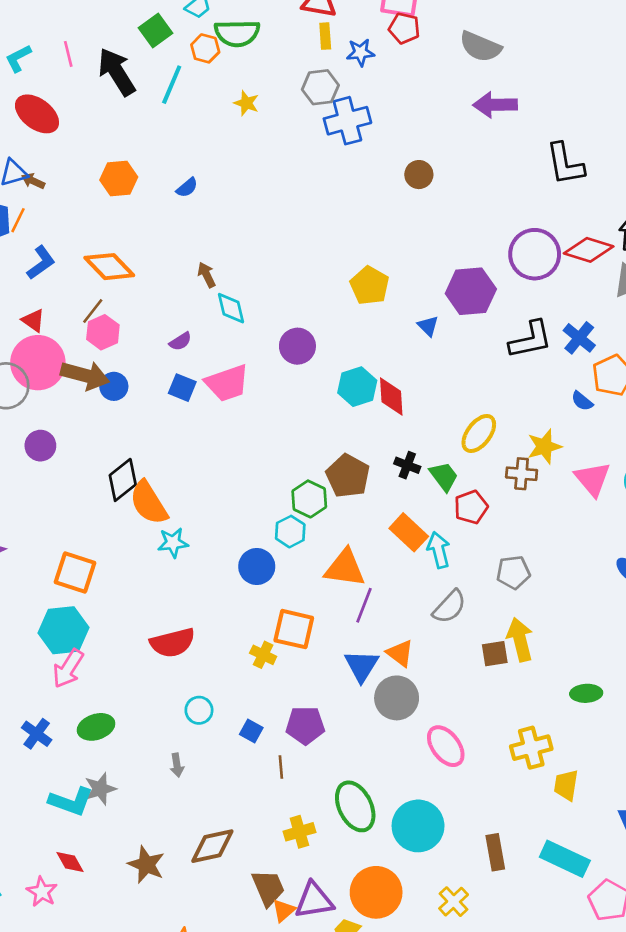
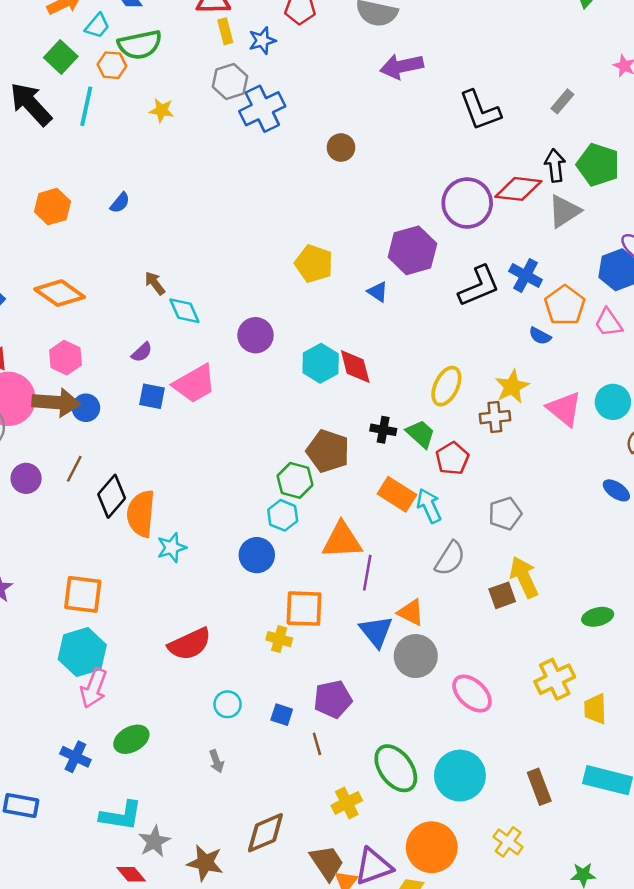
brown line: (93, 311) -> (74, 469), moved
orange semicircle: (149, 503) -> (141, 514), turned 48
gray star: (100, 789) -> (154, 841), moved

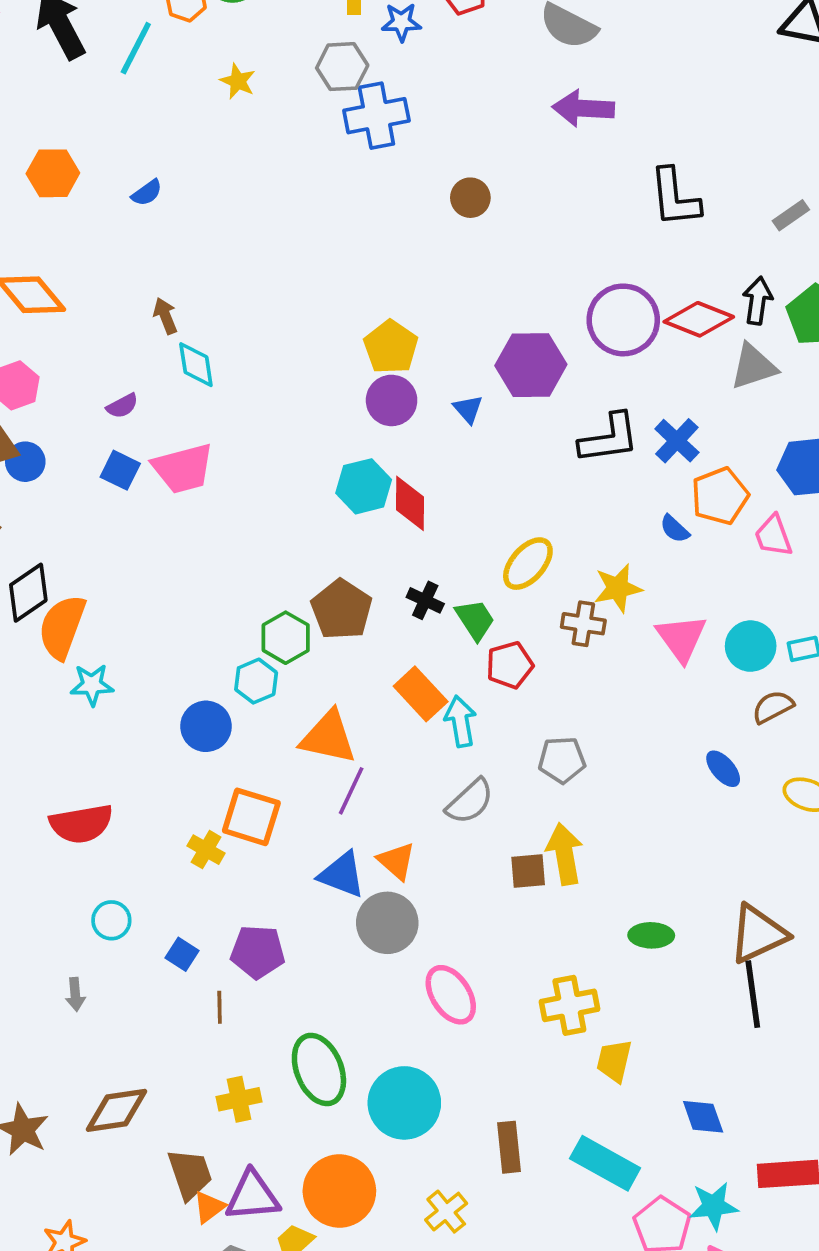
purple circle: (255, 335) -> (392, 400), moved
blue triangle: (376, 631) -> (342, 875), turned -45

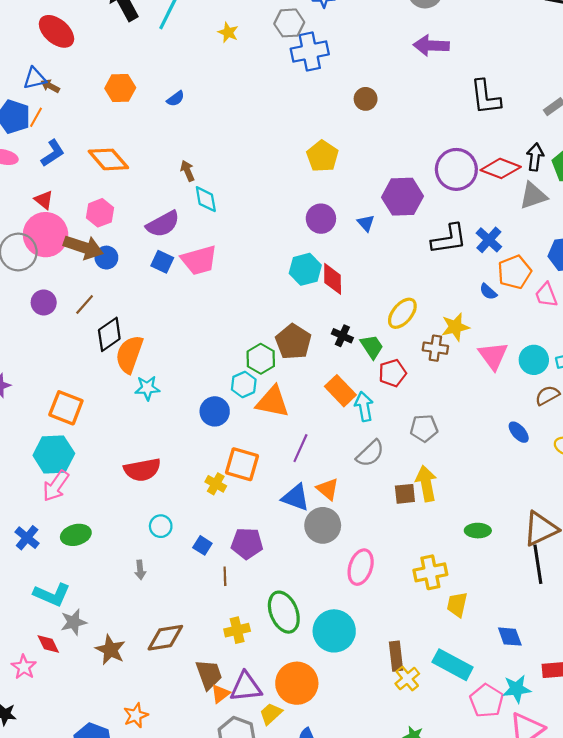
yellow pentagon: (391, 347) -> (322, 156), moved
purple semicircle: (122, 406) -> (163, 224), size x1.8
orange triangle: (328, 737) -> (273, 402), moved
pink ellipse: (451, 995) -> (361, 567), turned 52
yellow cross: (446, 1212) -> (407, 679), moved

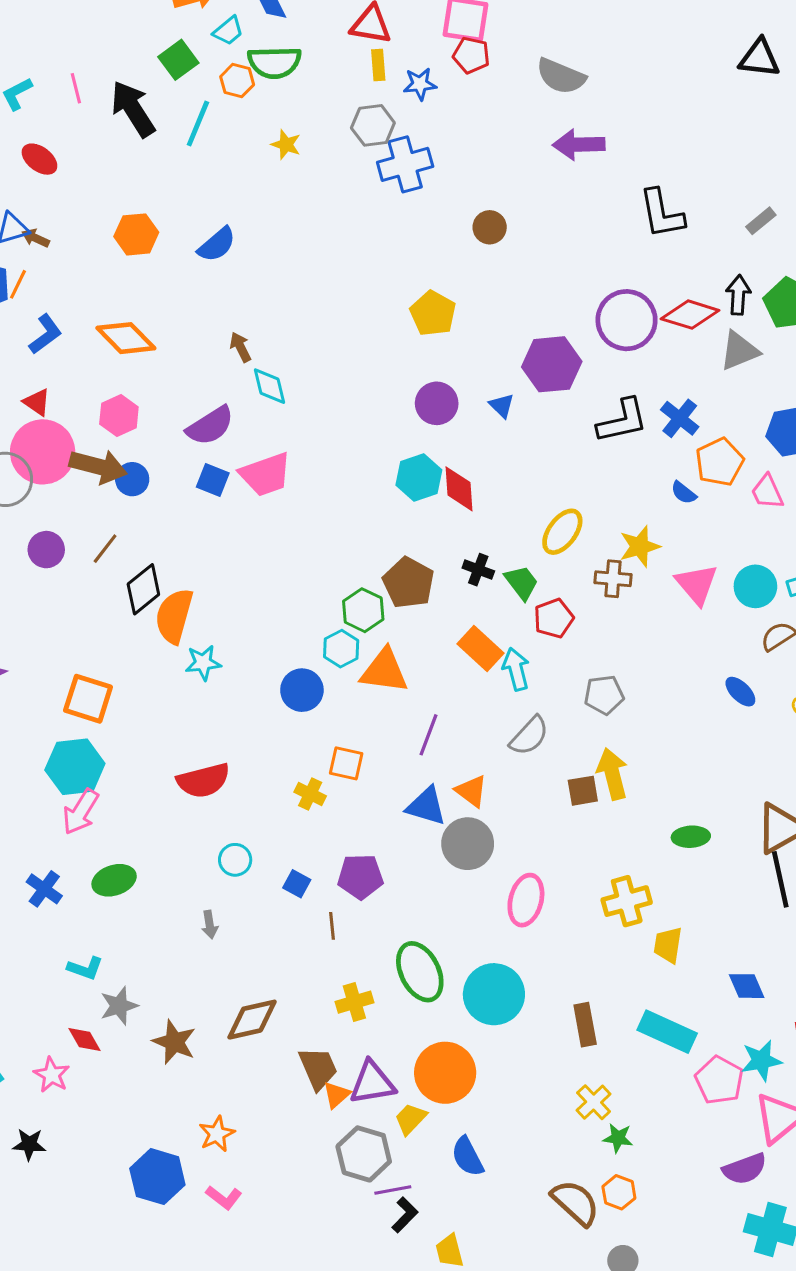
red ellipse: (56, 31) -> (39, 159), size x0.7
blue semicircle: (176, 99) -> (217, 245), size x1.5
orange square: (242, 464) -> (346, 763), size x0.7
cyan L-shape: (52, 595) -> (85, 968), size x0.7
yellow cross: (407, 679) -> (594, 1102), moved

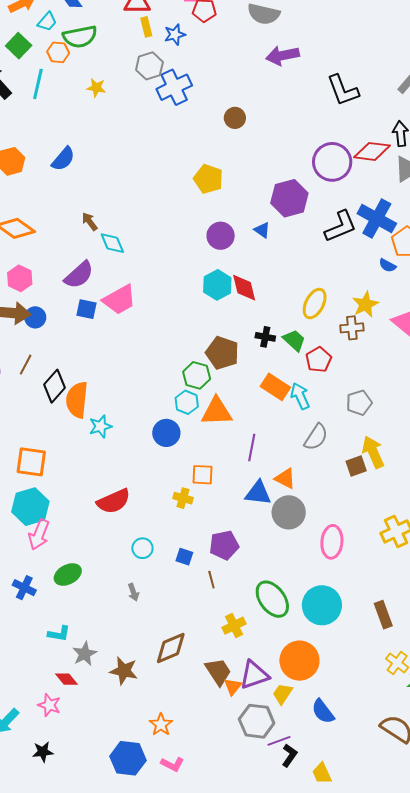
blue cross: (680, 418) -> (377, 219), size x1.5

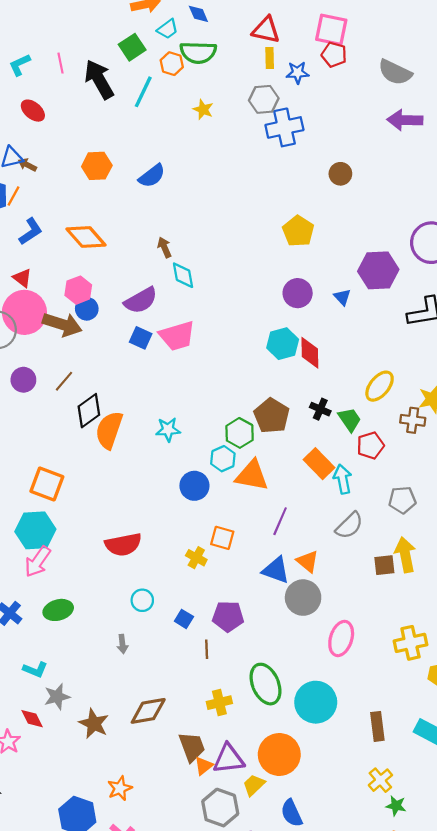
blue circle: (35, 317) -> (87, 309), moved
cyan star: (100, 426) -> (168, 430), moved

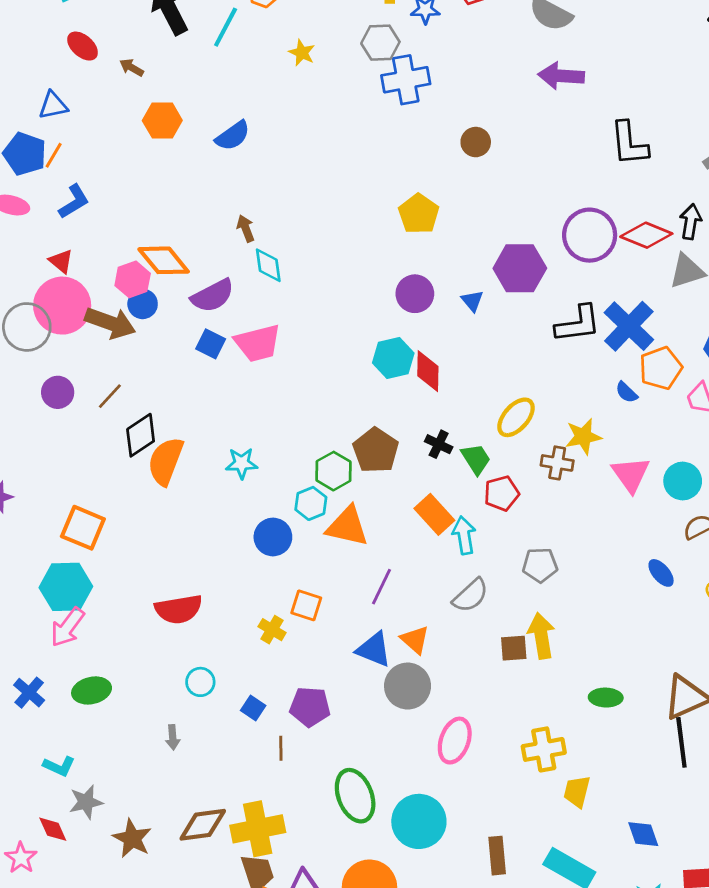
brown arrow: (27, 165) -> (132, 68), moved
orange diamond: (86, 237) -> (164, 260), moved
yellow cross: (219, 703) -> (258, 829), moved, size x1.6

